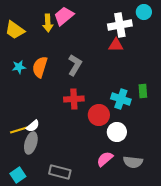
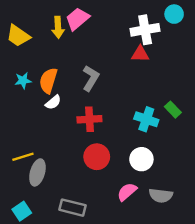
green rectangle: (143, 91) -> (173, 110), turned -40
red circle: (99, 115) -> (97, 157), moved
white semicircle: (33, 126) -> (53, 102), moved

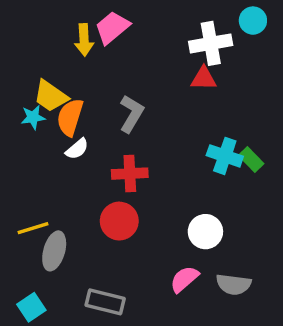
yellow trapezoid: (18, 36) -> (51, 96), moved
cyan cross: (146, 119) -> (225, 156), moved
red circle: (97, 157) -> (119, 221), moved

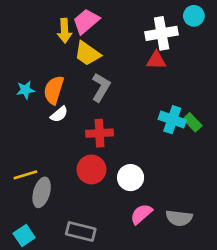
yellow trapezoid: (51, 96) -> (87, 54), moved
white circle: (205, 232) -> (131, 178), moved

